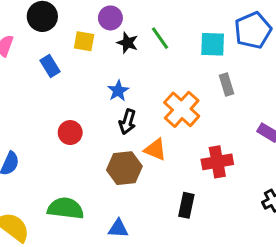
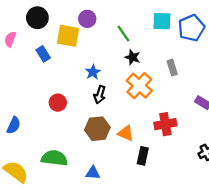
yellow square: (84, 41) -> (68, 36), size x1.5
black star: (127, 43) -> (133, 57), moved
cyan square: (213, 44) -> (162, 21), moved
orange triangle: (155, 150) -> (126, 133), moved

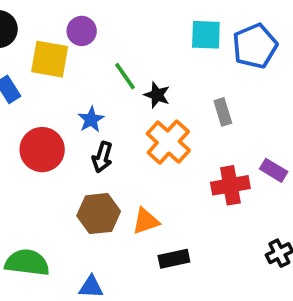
green line: (123, 34) -> (125, 76), moved
red circle: (58, 103) -> (42, 150), moved, size x1.5
red cross: (165, 124) -> (230, 185), moved
orange triangle: (126, 133) -> (146, 221), turned -42
black rectangle: (143, 156) -> (174, 259), turned 66

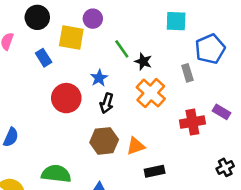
blue pentagon: (255, 46) -> (210, 49), moved

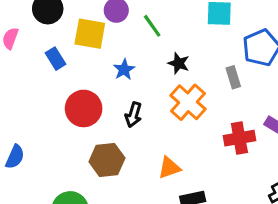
green line: (122, 49) -> (152, 26), moved
blue star: (99, 78) -> (124, 69), moved
brown hexagon: (104, 141) -> (107, 160), moved

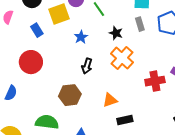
yellow square: (90, 34) -> (59, 14), turned -30
gray rectangle: (233, 77) -> (140, 24), moved
red circle: (84, 108) -> (31, 62), moved

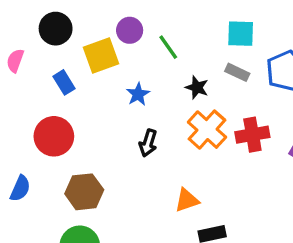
gray rectangle: (140, 24) -> (237, 72), turned -48
red cross: (155, 81) -> (252, 135), moved
brown hexagon: (70, 95) -> (84, 192), moved

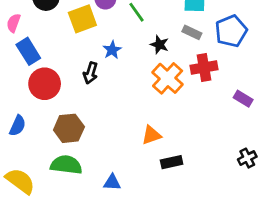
blue rectangle: (64, 82) -> (28, 51), moved, size x1.4
red cross: (252, 135) -> (204, 68), moved
black arrow: (148, 143) -> (91, 73), moved

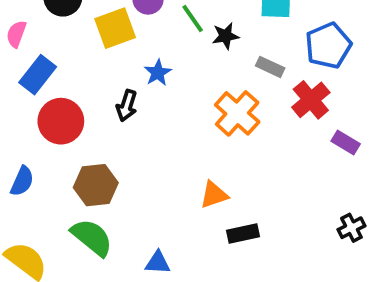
gray rectangle: (192, 32) -> (270, 67), moved
black star: (159, 45) -> (226, 36), moved, turned -30
blue rectangle: (28, 51) -> (38, 75), turned 70
red cross: (204, 68) -> (311, 100), moved, turned -30
green semicircle: (66, 165) -> (92, 237), turned 32

